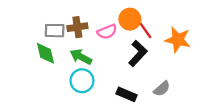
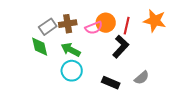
orange circle: (130, 19) -> (106, 23), moved
red line: (145, 29) -> (127, 26), turned 48
gray rectangle: (55, 31) -> (48, 27), turned -36
orange star: (178, 40) -> (155, 21), moved

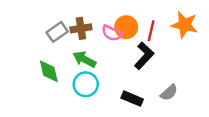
pink semicircle: (94, 28) -> (112, 33), turned 48
green diamond: (40, 47) -> (49, 71), moved

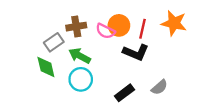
gray rectangle: (57, 32) -> (54, 42), moved
black L-shape: (144, 56) -> (136, 52), turned 70
black rectangle: (132, 99) -> (125, 93), turned -60

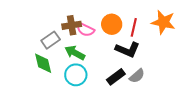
pink semicircle: (105, 31) -> (85, 30), moved
gray semicircle: (159, 87) -> (137, 76), moved
black rectangle: (125, 93) -> (116, 77), moved

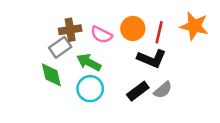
brown cross: (72, 25) -> (70, 30), moved

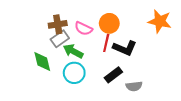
red line: (159, 32) -> (106, 43), moved
gray rectangle: (60, 47) -> (60, 39), moved
gray semicircle: (163, 90) -> (134, 86), moved, turned 35

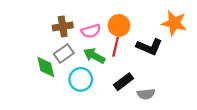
pink semicircle: (83, 29) -> (91, 31), turned -42
gray rectangle: (60, 39) -> (64, 54), moved
black L-shape: (125, 48) -> (149, 47), moved
green arrow: (73, 51) -> (94, 56), moved

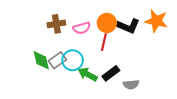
black L-shape: (149, 47) -> (128, 26), moved
gray rectangle: (64, 54) -> (57, 60), moved
green arrow: (94, 56) -> (88, 74), moved
cyan circle: (81, 79) -> (73, 60), moved

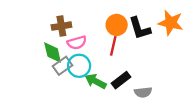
black L-shape: (128, 26) -> (140, 28), turned 50
pink semicircle: (82, 28) -> (77, 43), moved
green diamond: (41, 60) -> (53, 53), moved

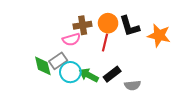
orange star: (171, 23) -> (159, 35), moved
brown cross: (61, 26) -> (83, 25), moved
green diamond: (53, 53) -> (43, 66), moved
cyan circle: (79, 66) -> (70, 72), moved

